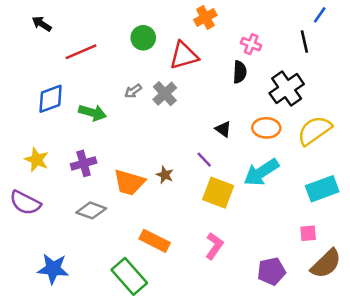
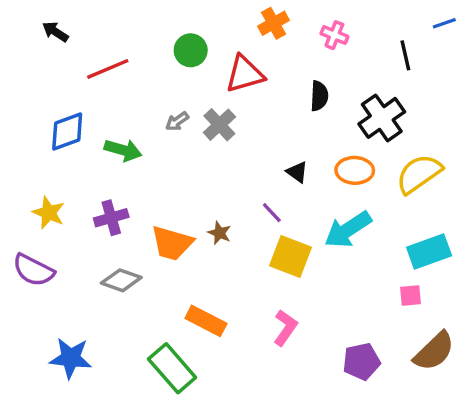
blue line: (320, 15) -> (444, 23), moved, turned 36
pink cross: (251, 44) -> (334, 35), moved
pink square: (308, 233) -> (410, 296), moved

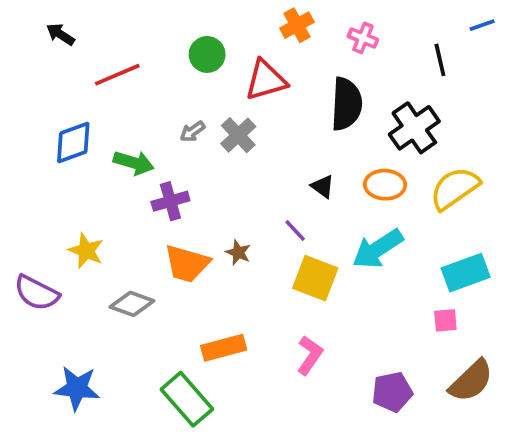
black semicircle: (319, 96) -> (346, 104), size x1.6
yellow star: (49, 213) -> (86, 251), moved
purple cross: (111, 218) -> (170, 201), moved
orange rectangle: (206, 321) -> (224, 348), turned -42

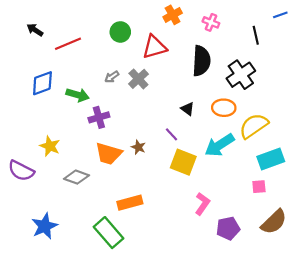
black arrow: (60, 34) -> (35, 30), moved
yellow semicircle: (455, 188) -> (254, 126), moved
pink L-shape: (310, 355) -> (202, 204), moved
blue star: (77, 388) -> (45, 226), turned -30

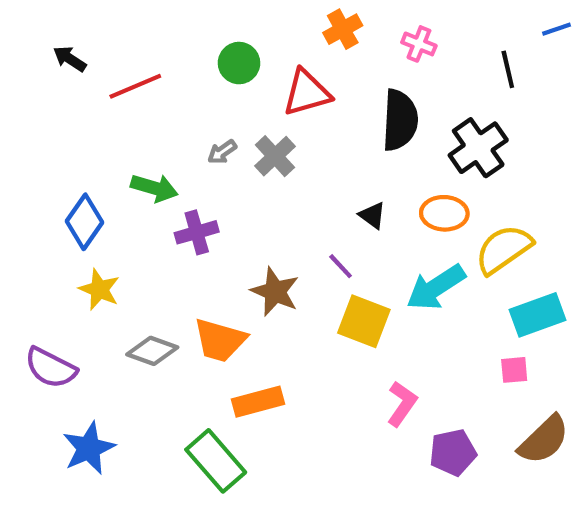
blue diamond: (42, 83) -> (84, 222), moved, turned -35
brown star: (138, 147) -> (275, 292), size x1.6
orange trapezoid: (109, 154) -> (220, 340), moved
purple semicircle: (21, 171) -> (51, 368), moved

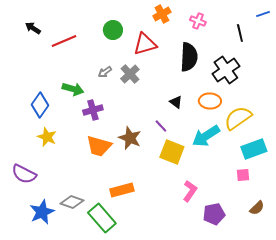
orange trapezoid: (220, 340) -> (99, 146), moved
gray diamond: (152, 351) -> (72, 202), moved
brown semicircle: (544, 440) -> (257, 208), size x0.6

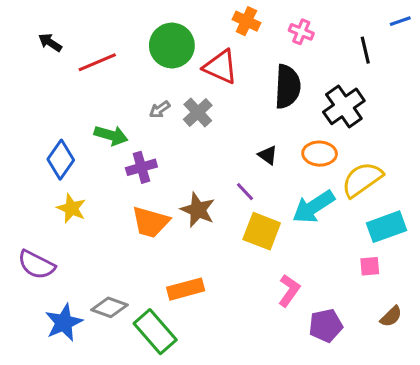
orange cross: (162, 14) -> (246, 21), turned -36
green circle: (113, 30) -> (172, 46), size x1.5
red triangle: (145, 44) -> (221, 67), turned 40

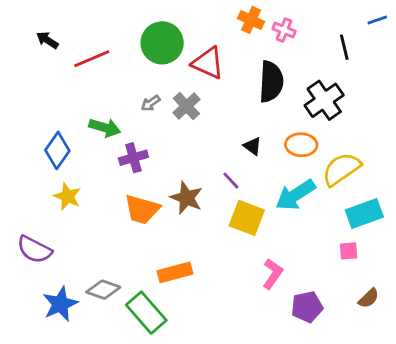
orange cross: (246, 21) -> (251, 20), moved

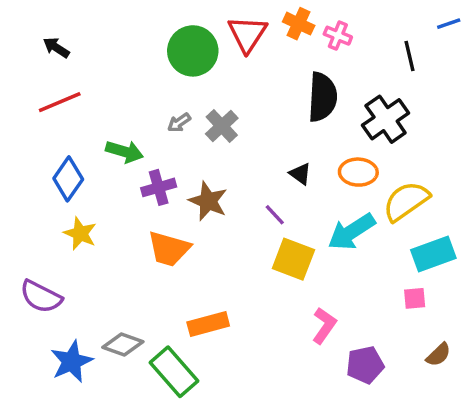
red line: (92, 59) -> (60, 102), moved
red triangle: (208, 63) -> (247, 34), moved, turned 39
brown star: (186, 198) -> (208, 201), moved

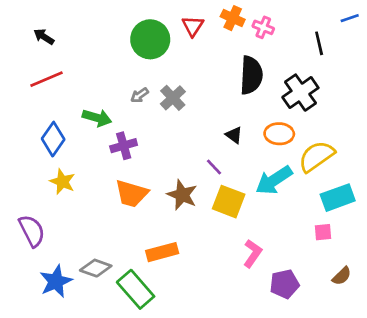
red triangle: (247, 34) -> (193, 26), size x0.7
brown star: (208, 201) -> (182, 195), moved
purple semicircle: (41, 297) -> (32, 231), turned -144

